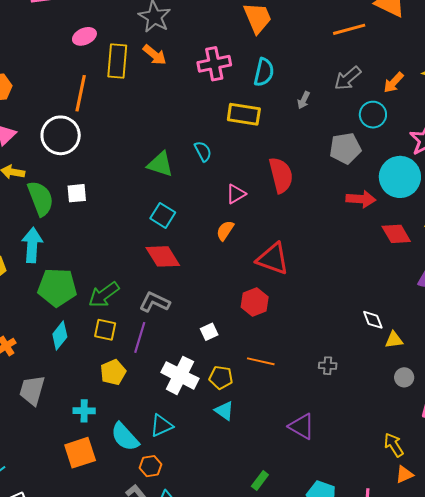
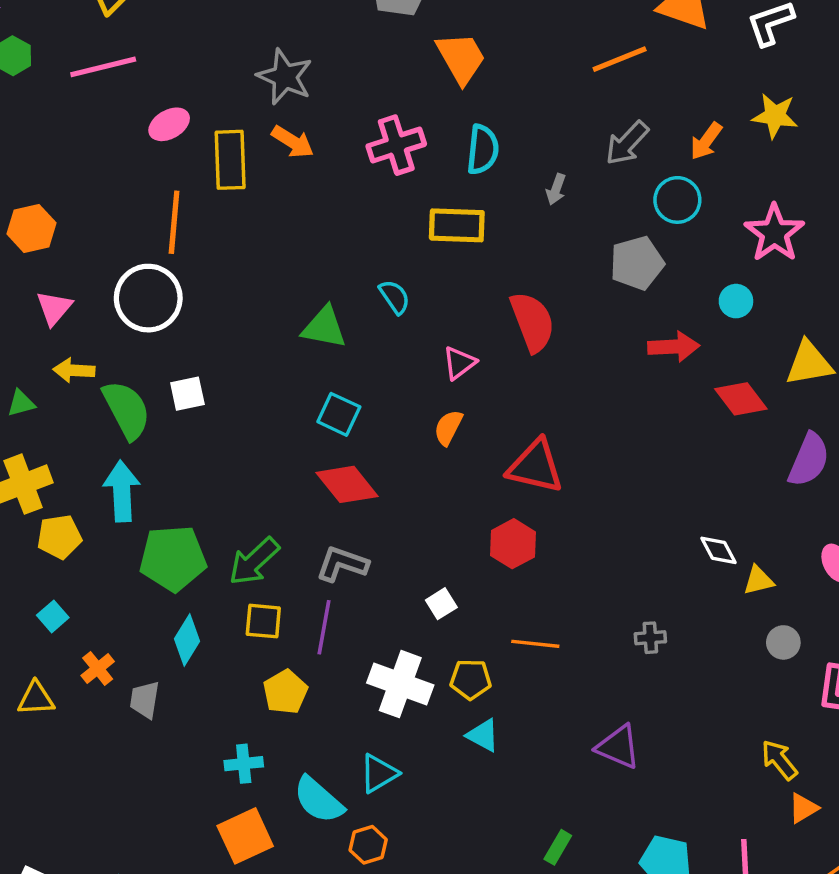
cyan circle: (400, 177) -> (736, 301), size x0.5
gray trapezoid: (32, 390) -> (145, 700), moved, size x0.7

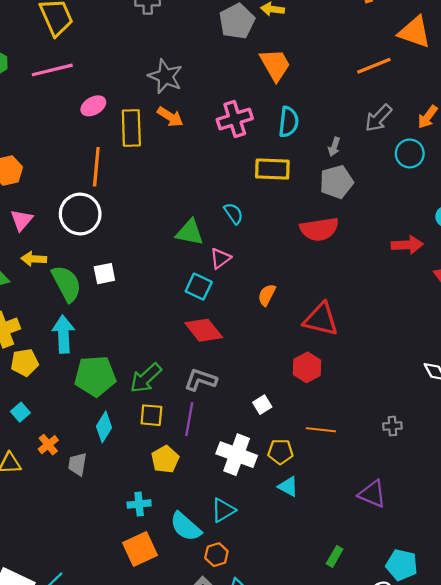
gray pentagon: (637, 263) -> (337, 182), moved
red semicircle: (532, 322) -> (319, 229), turned 102
pink triangle: (459, 363) -> (220, 258), moved

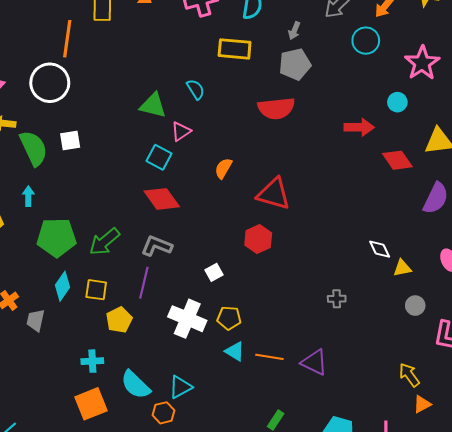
cyan arrow: (63, 334) -> (28, 196), size x0.6
yellow square: (151, 415) -> (96, 290), moved
orange line: (321, 430) -> (269, 357), moved
cyan triangle: (223, 510) -> (180, 387), moved

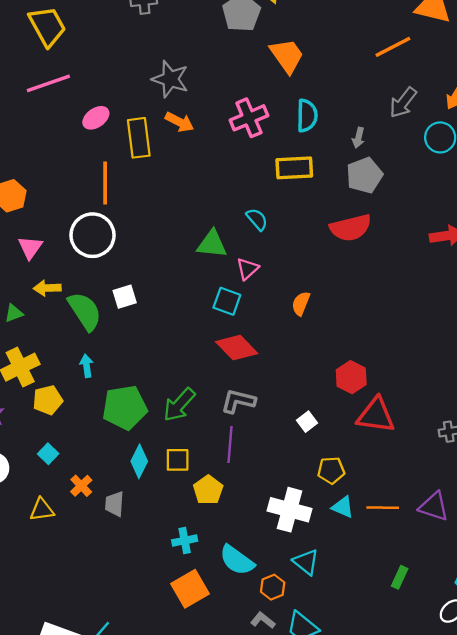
red triangle: (274, 194) -> (376, 415), moved
white cross: (187, 319) -> (290, 510), moved
cyan triangle: (180, 387) -> (306, 562), moved, turned -45

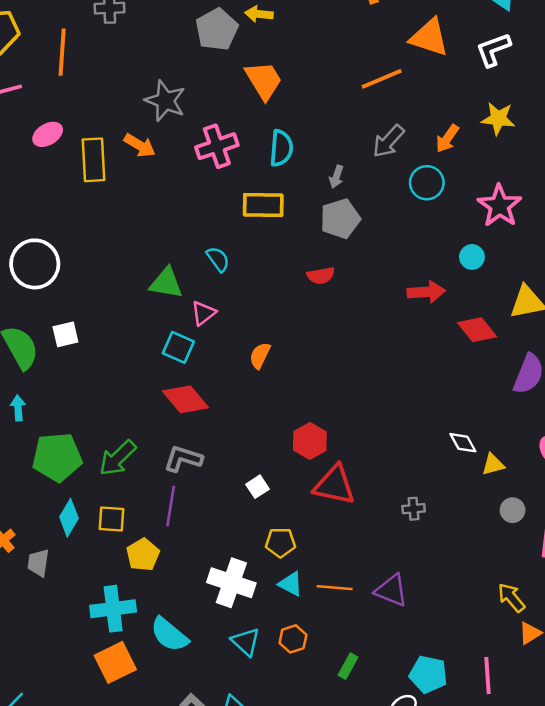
gray star: (170, 79) -> (165, 101), moved
orange line: (105, 183) -> (62, 52), moved
red semicircle: (351, 228) -> (321, 276), size x0.6
cyan cross: (185, 541) -> (113, 609), size x1.6
orange hexagon: (273, 587) -> (293, 639), moved

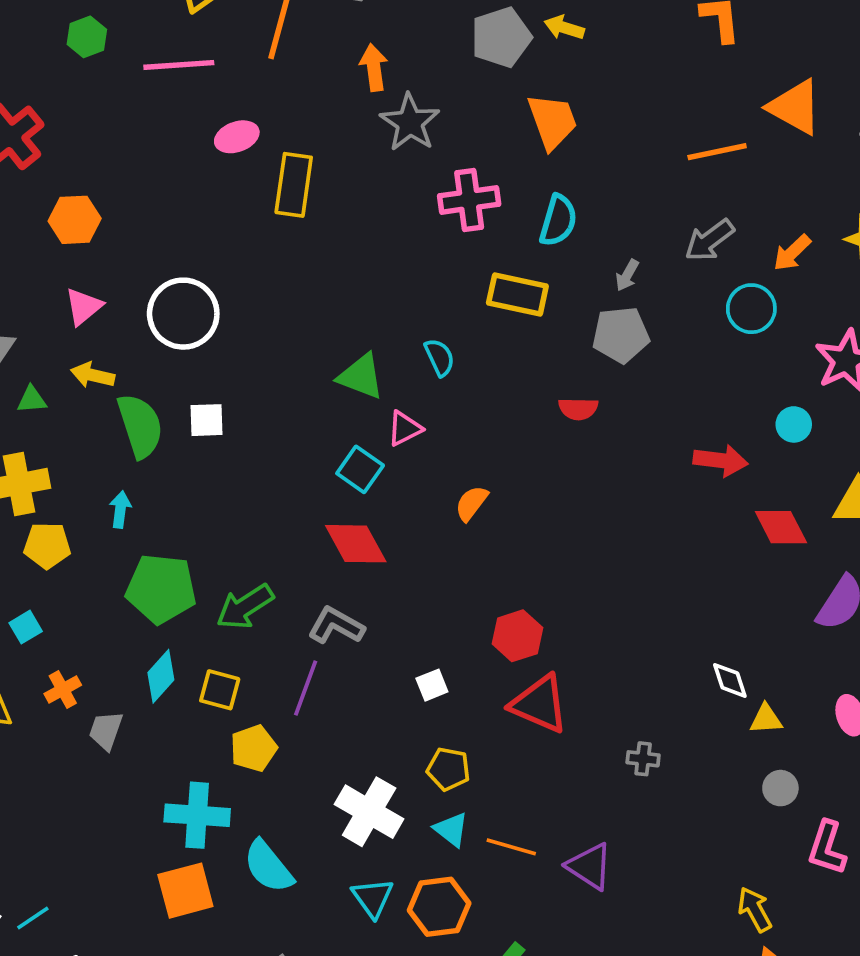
orange arrow: (140, 145) -> (374, 67), moved, turned -140
orange hexagon: (293, 639) -> (439, 907), size x1.5

